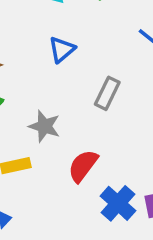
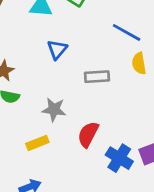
gray rectangle: (107, 93) -> (97, 77), turned 70

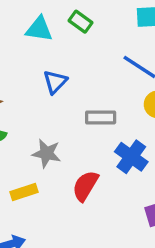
blue cross: (119, 158) -> (131, 157), moved

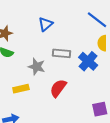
gray rectangle: (101, 117) -> (62, 53), moved
blue cross: (131, 157) -> (88, 61), moved

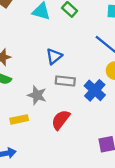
blue triangle: (46, 24) -> (54, 56), moved

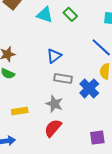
gray star: (37, 95) -> (54, 104), moved
red semicircle: (61, 120) -> (53, 128), moved

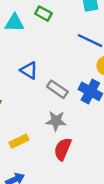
blue triangle: (54, 56) -> (29, 70), moved, turned -35
gray rectangle: (63, 79) -> (57, 89), turned 42

